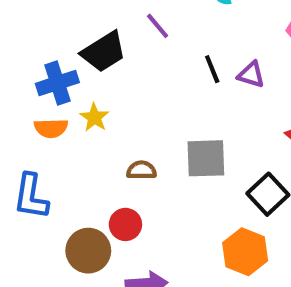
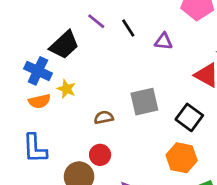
black line: (212, 69) -> (128, 28), moved
blue cross: (57, 83) -> (38, 71), turned -36

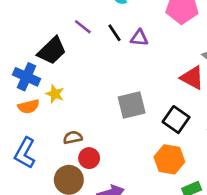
purple triangle: (163, 41) -> (139, 38), moved
brown semicircle: (104, 117) -> (73, 137), moved
blue L-shape: (35, 148) -> (25, 153), turned 32

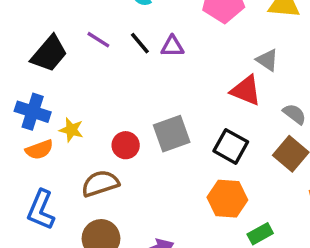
black trapezoid: (52, 51) -> (49, 54), moved
brown semicircle: (73, 137) -> (100, 183), size x1.5
red circle: (89, 158) -> (126, 145), moved

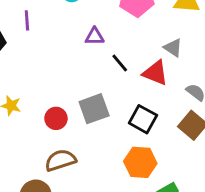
purple line: (98, 40) -> (27, 20), moved, turned 54
black line: (140, 43) -> (120, 63), moved
brown semicircle: (100, 183) -> (60, 160), moved

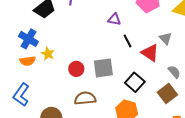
brown semicircle: (60, 160) -> (85, 98), moved

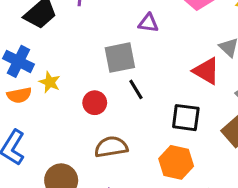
black line: (127, 41) -> (136, 89), moved
gray square: (103, 68) -> (120, 58), moved
black square: (135, 82) -> (186, 118), turned -30

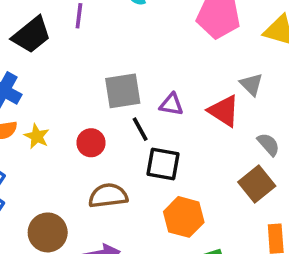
purple triangle: (148, 23) -> (171, 104), moved
yellow star: (50, 82) -> (37, 136), moved
black square: (186, 118) -> (163, 164), moved

